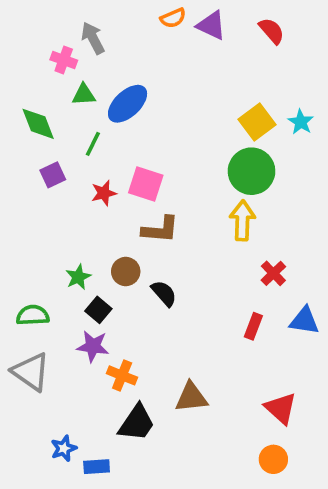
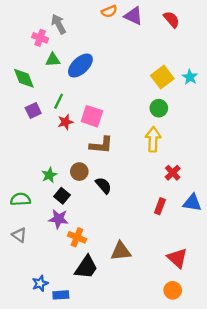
green line: (93, 144) -> (59, 101), moved
green circle: (252, 171) -> (159, 108), size x0.6
gray triangle: (31, 372) -> (19, 235), size x0.6

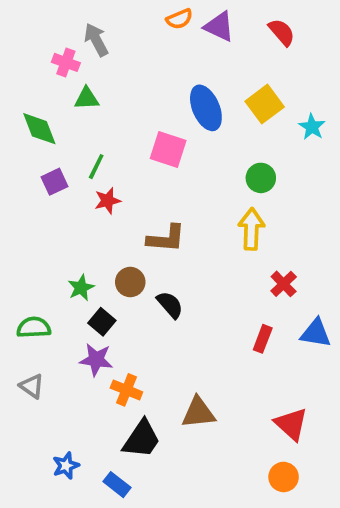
blue ellipse: (80, 66) -> (206, 108), moved, turned -70
yellow square: (162, 77) -> (265, 104), moved
pink square: (92, 116) -> (168, 150), moved
blue rectangle: (61, 295) -> (117, 485), moved, turned 42

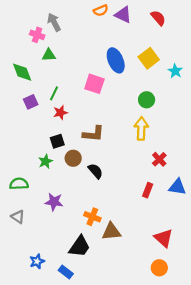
black square: (102, 322) -> (57, 141), moved, turned 32
orange cross: (126, 390) -> (92, 217), moved

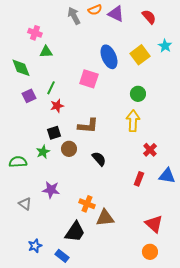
gray arrow: (54, 22) -> (74, 16), moved
cyan star: (175, 71) -> (165, 46), moved
black semicircle: (95, 171) -> (99, 159), moved
green semicircle: (19, 184) -> (18, 162), moved
gray triangle: (18, 217) -> (25, 204), moved

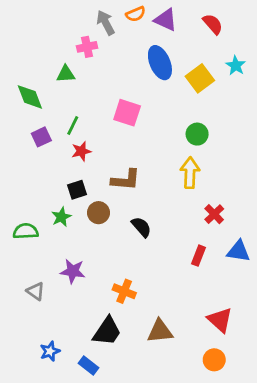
pink cross: (35, 33) -> (87, 47), moved, turned -32
blue ellipse: (109, 57) -> (160, 63), moved
brown triangle: (105, 218) -> (160, 331), moved

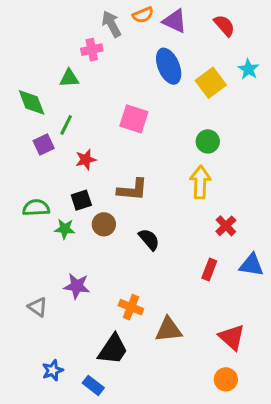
green line: (73, 125) -> (66, 125), moved
green star: (61, 217) -> (65, 229), turned 30
green semicircle: (26, 231) -> (36, 208), moved
brown triangle: (160, 331) -> (169, 330), moved

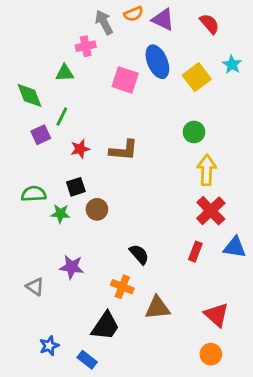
pink square: (134, 119) -> (125, 80), moved
yellow arrow: (200, 182) -> (207, 170), moved
brown L-shape: (132, 190) -> (124, 150), moved
red cross: (226, 226) -> (211, 211), size x1.5
black semicircle: (149, 239) -> (139, 254), moved

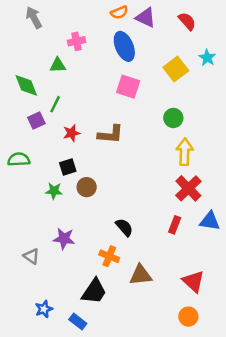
gray arrow: (104, 22) -> (34, 17), moved
blue ellipse: (157, 62) -> (124, 46), moved
pink square: (125, 80) -> (128, 87), moved
green semicircle: (34, 194) -> (19, 159), moved

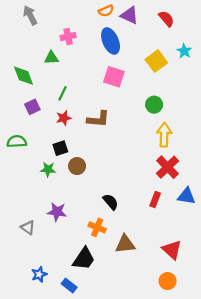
green line: (55, 104) -> (63, 93), moved

